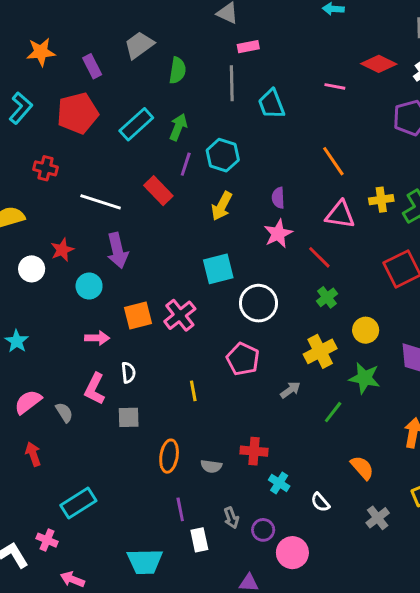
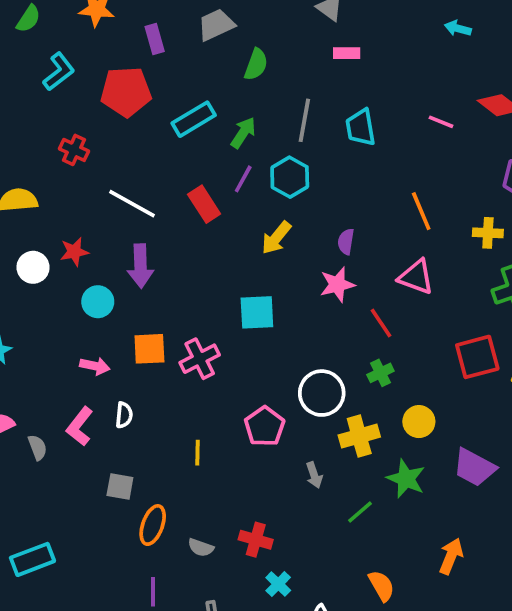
gray line: (232, 83) -> (304, 120), moved
yellow cross: (381, 200) -> (488, 233), moved
white circle: (258, 303) -> (322, 393), moved
gray arrow: (290, 390) -> (314, 475), turned 96
gray square: (129, 417) -> (120, 487), moved

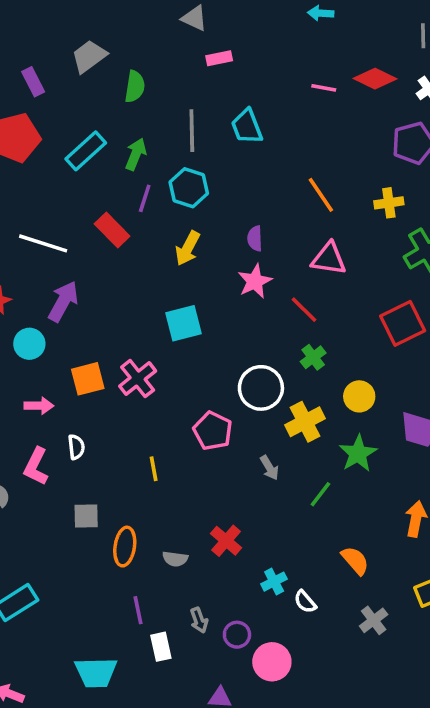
pink line: (441, 122) -> (324, 88), moved
purple arrow: (140, 266) -> (63, 301), turned -138
green star: (406, 479) -> (358, 453), turned 30
red cross: (256, 540) -> (226, 541), turned 36
cyan cross: (278, 584) -> (274, 582), moved, turned 30

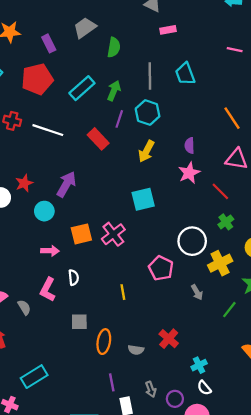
white line: (43, 243) -> (48, 130), moved
white semicircle: (305, 602) -> (204, 388), moved

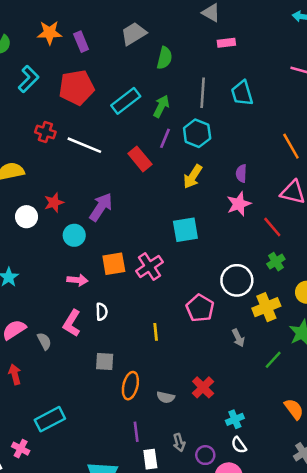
purple rectangle: (49, 43) -> (81, 42), moved

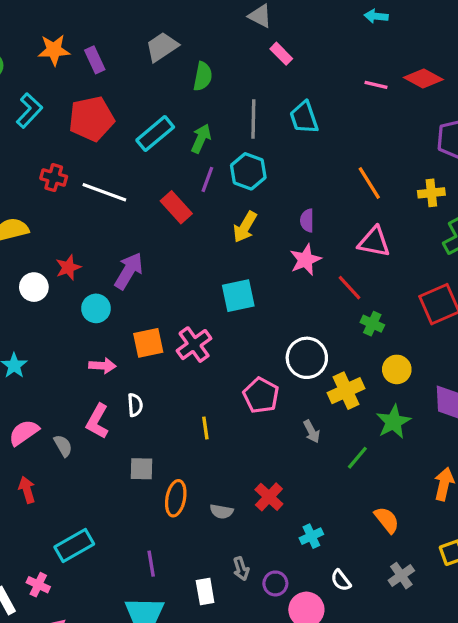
pink rectangle: (226, 43) -> (281, 54), turned 54
green cross: (276, 262) -> (372, 324), moved, turned -30
purple line: (136, 432) -> (151, 564), moved
white semicircle: (239, 445) -> (341, 580), moved

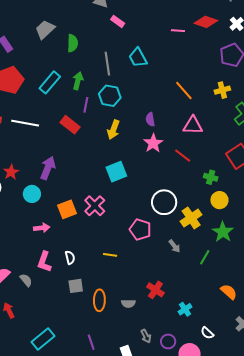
green cross: (372, 324) -> (211, 177), moved
white semicircle: (135, 405) -> (70, 258), moved
yellow line: (205, 428) -> (110, 255), turned -64

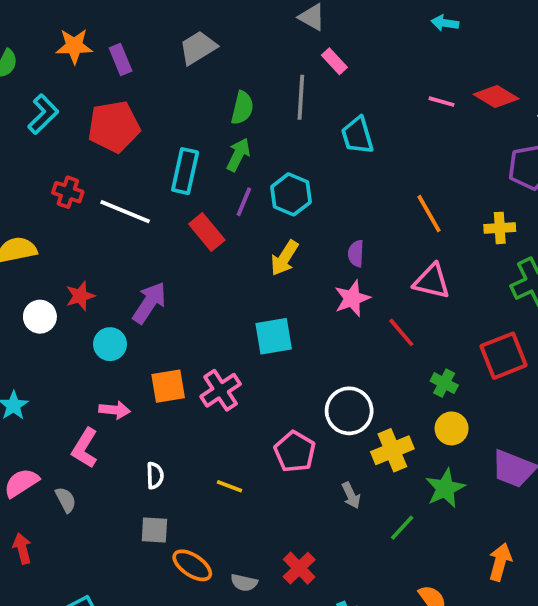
green semicircle: (73, 43) -> (242, 108), moved
gray line: (107, 64) -> (301, 97), moved
cyan rectangle: (50, 82) -> (185, 171), moved, turned -40
pink L-shape: (44, 262) -> (85, 448), moved
orange ellipse: (99, 300) -> (192, 565), turned -70

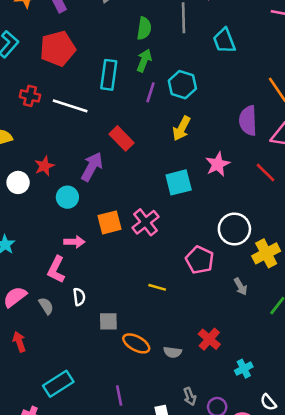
red rectangle: (207, 232) -> (122, 138), moved
purple semicircle: (356, 254) -> (248, 121), moved, size x1.6
pink star: (352, 298) -> (218, 164), moved
white semicircle: (155, 476) -> (79, 297), moved

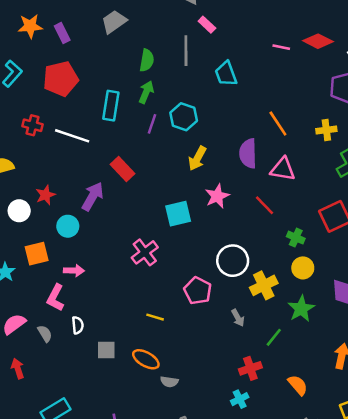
yellow arrow: (182, 128) -> (197, 158), moved
orange square: (110, 222) -> (37, 254), moved
red cross: (209, 339) -> (250, 368), moved, turned 30
orange ellipse: (136, 343) -> (146, 359), moved

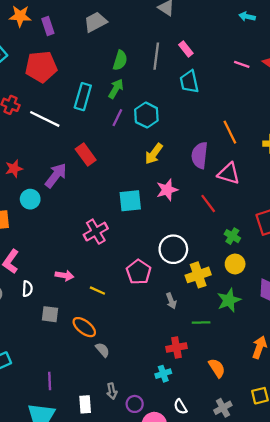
pink rectangle: (207, 25) -> (186, 49), moved
pink arrow: (74, 271) -> (65, 275), moved
green line: (274, 337) -> (201, 323), turned 42
gray semicircle: (169, 382) -> (103, 350), turned -147

